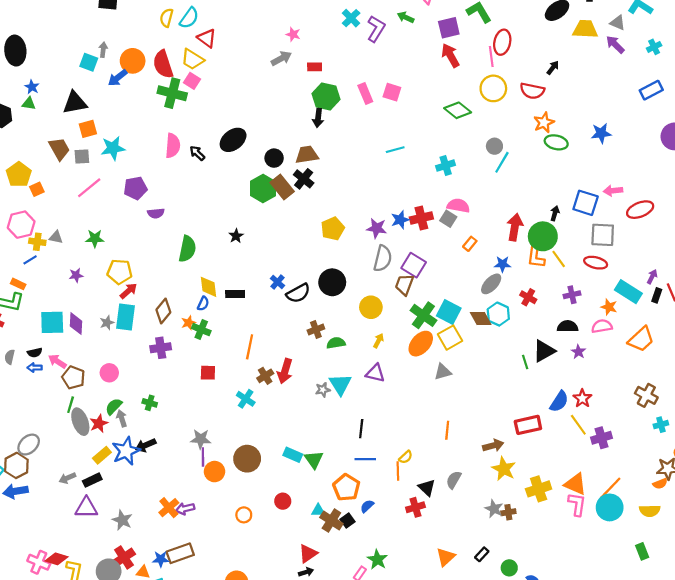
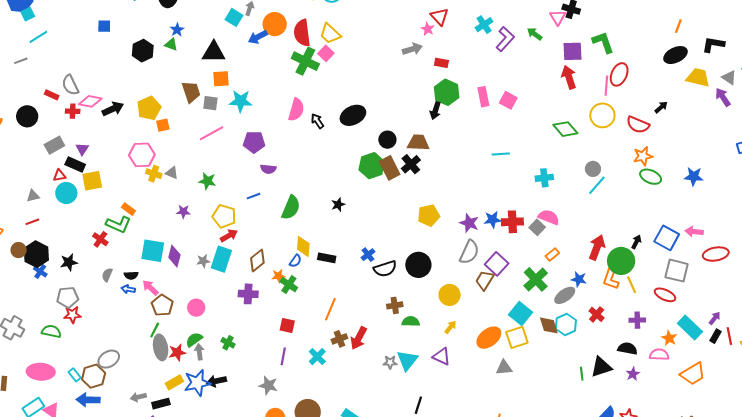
red triangle: (207, 38) -> (439, 17), moved
blue line: (30, 260) -> (254, 196), moved
green cross: (423, 315) -> (536, 279), moved
purple line: (203, 457) -> (283, 356), moved

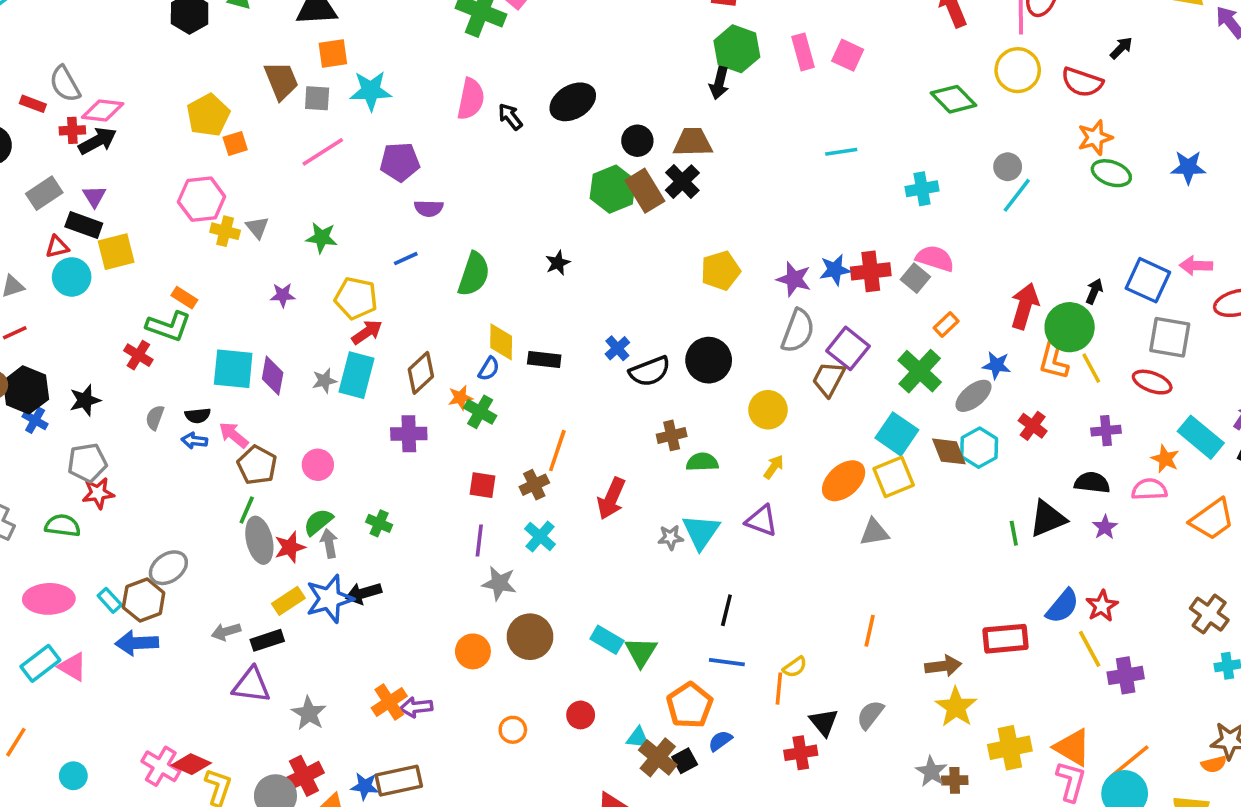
black arrow: (113, 109) -> (97, 141), moved
gray triangle: (172, 173) -> (257, 227), turned 32
brown cross: (339, 339) -> (534, 485), moved
gray star: (268, 385) -> (499, 583), moved

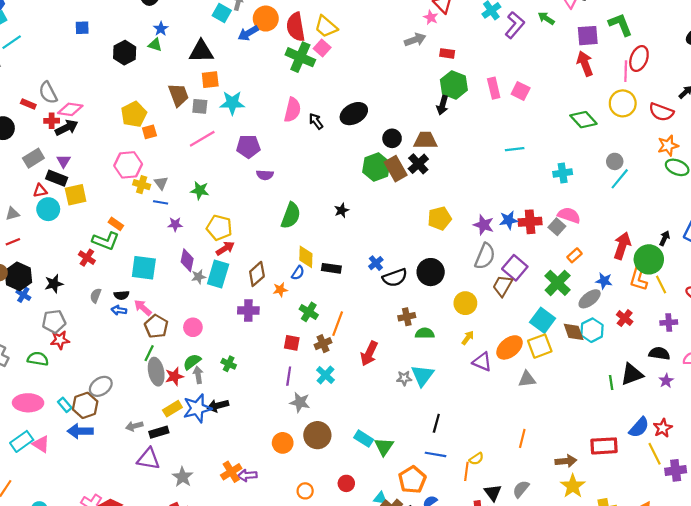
blue line: (406, 259) -> (161, 202), moved, turned 32
purple diamond: (273, 376) -> (187, 260), moved
green cross: (480, 412) -> (309, 312), moved
purple triangle: (762, 521) -> (482, 362), moved

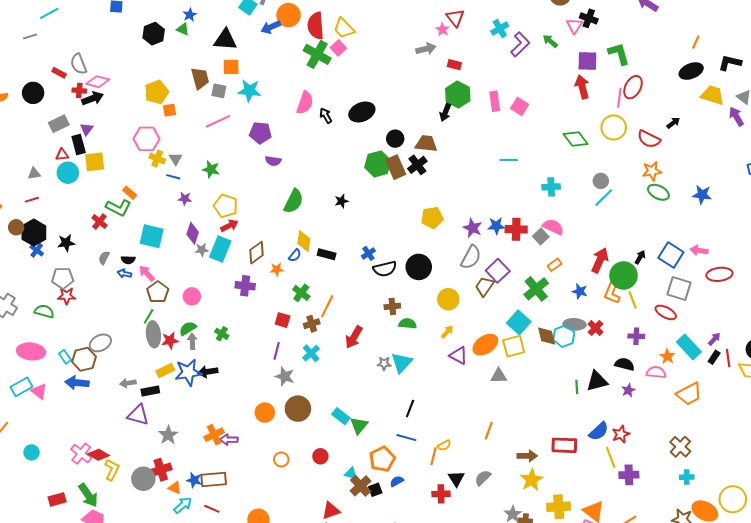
black rectangle: (57, 178) -> (79, 144), turned 48
gray ellipse: (590, 299) -> (575, 324), moved, turned 35

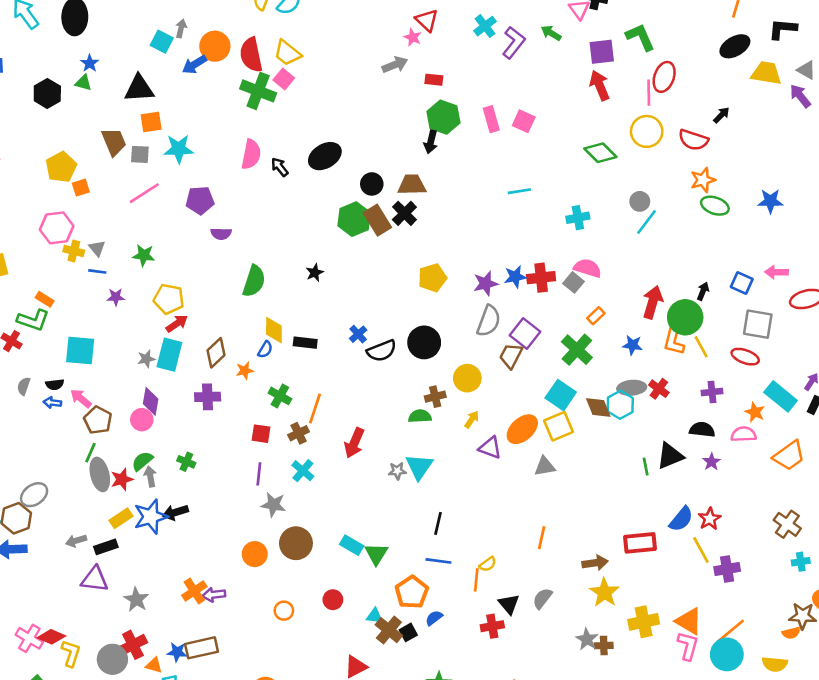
purple star: (473, 228) -> (486, 283), turned -30
purple diamond: (193, 233) -> (151, 401), moved
blue square: (671, 255) -> (742, 283), size x0.7
brown cross: (392, 306) -> (435, 397), moved

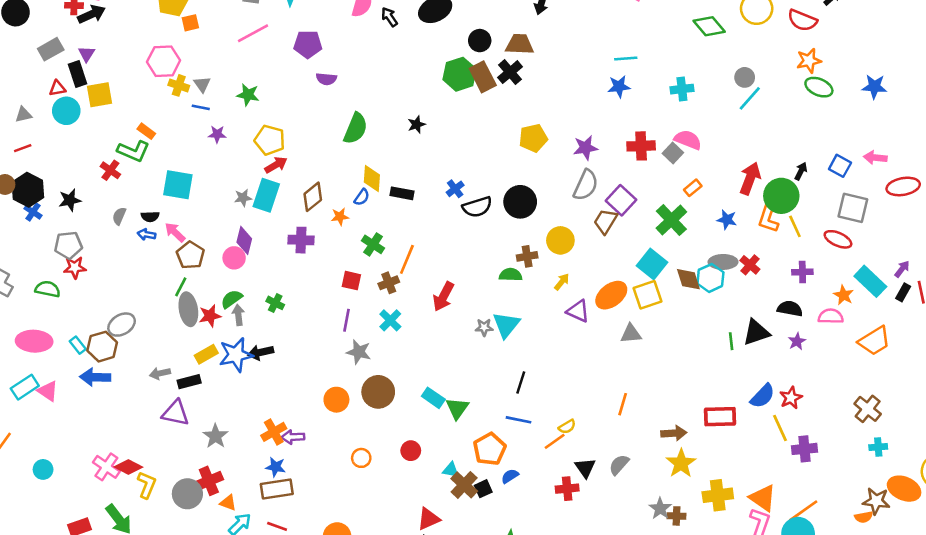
blue star: (515, 277) -> (619, 86), moved
orange line: (476, 580) -> (555, 441), turned 45
blue star: (177, 652) -> (276, 467), moved

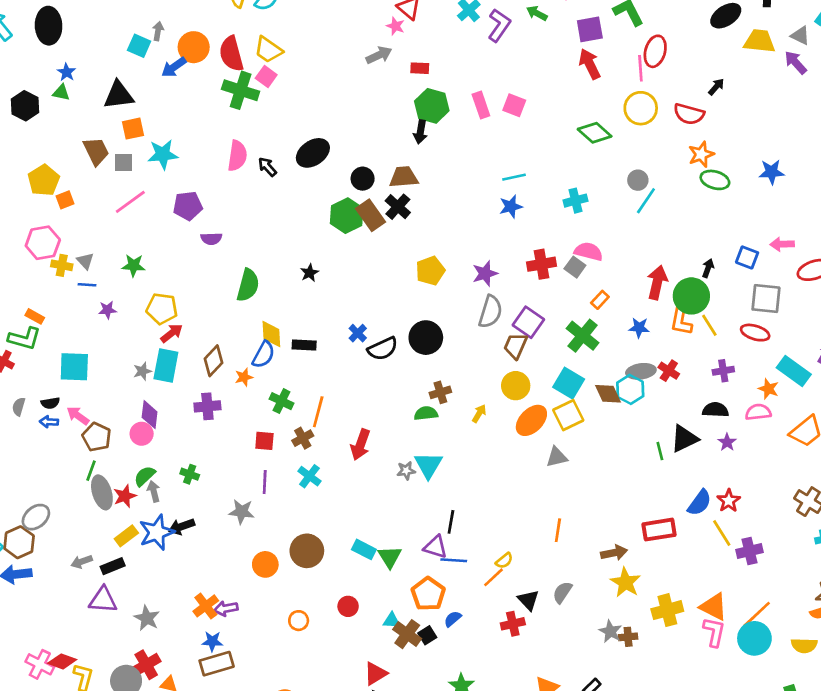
blue semicircle: (362, 197) -> (264, 355), size x1.5
yellow circle: (560, 240) -> (516, 386), moved
purple triangle: (578, 311) -> (436, 547), moved
gray star: (359, 352) -> (242, 512), moved

